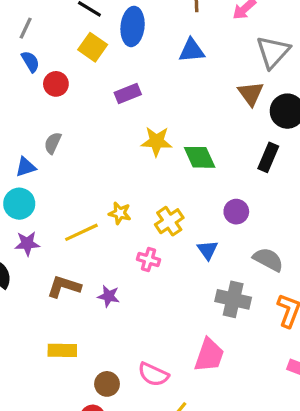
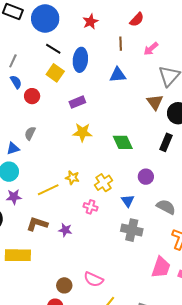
yellow star: (156, 141) -> (82, 132), moved
gray cross: (233, 299) -> (132, 230), moved
yellow rectangle: (62, 350) -> (18, 255), moved, size x1.4
pink trapezoid: (209, 355) -> (161, 267), moved

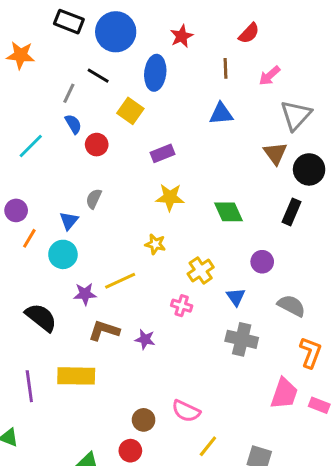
black line: (53, 49) -> (98, 76), moved
blue ellipse: (80, 60) -> (155, 73), moved
blue triangle: (13, 148) -> (69, 221), turned -32
yellow star: (72, 178) -> (155, 244), moved
purple star: (14, 197) -> (85, 294), moved

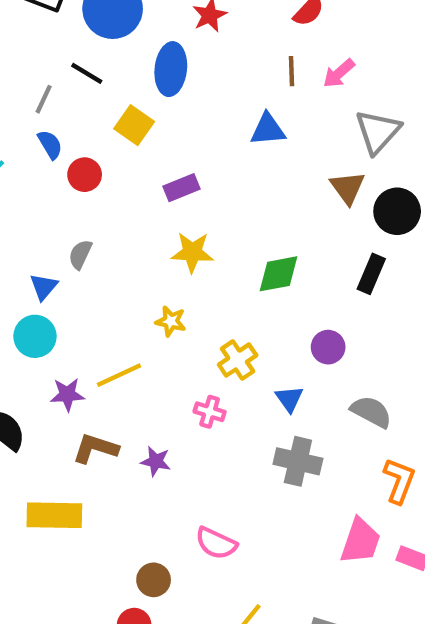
brown line: (226, 68) -> (291, 71), moved
green diamond: (228, 212) -> (279, 274), turned -76
pink semicircle: (186, 411) -> (216, 543), moved

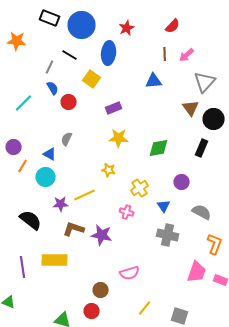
blue triangle: (44, 287) -> (50, 154), turned -40
purple star: (156, 461) -> (102, 235), size x1.5
pink semicircle: (216, 543) -> (130, 273), turned -42

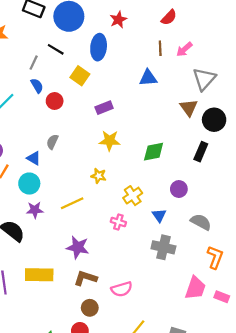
purple star: (61, 204) -> (35, 210), moved
brown L-shape: (74, 229) -> (85, 278), moved
purple star: (102, 235) -> (78, 247), moved

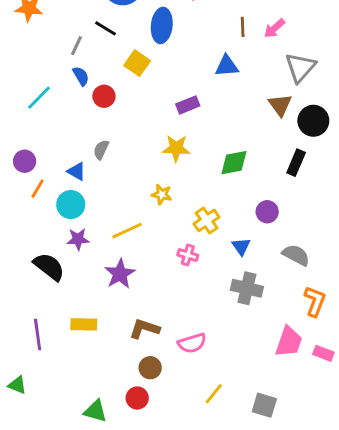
purple rectangle: (104, 108) -> (188, 105), moved
purple star: (78, 247) -> (120, 274), moved, turned 30
yellow rectangle: (39, 275) -> (84, 324), size x0.7

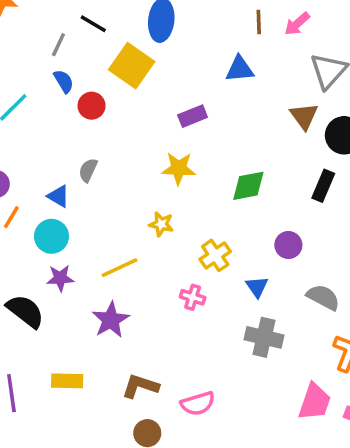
yellow square: (137, 63) -> (132, 66), size x1.4

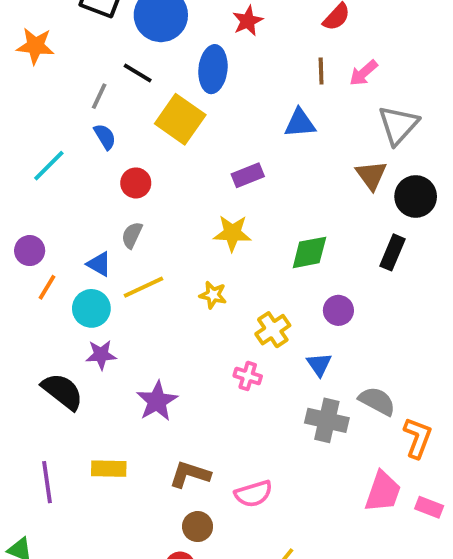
red circle: (92, 106) -> (136, 183), moved
purple circle: (288, 245) -> (338, 310), moved
yellow line: (119, 268) -> (143, 287), moved
gray semicircle: (323, 297) -> (377, 401), moved

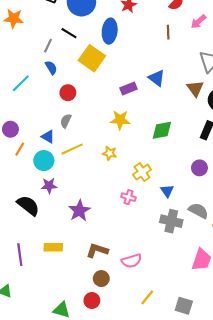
pink arrow: (364, 73) -> (198, 22), moved
blue triangle: (300, 123) -> (157, 78), moved, turned 42
purple circle: (338, 310) -> (199, 168), moved

